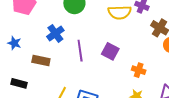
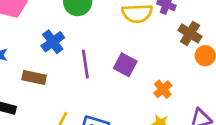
orange cross: (139, 70) -> (163, 89), turned 32

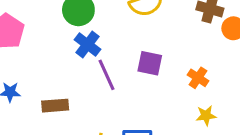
blue cross: (53, 42) -> (88, 45), moved

